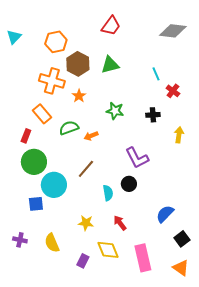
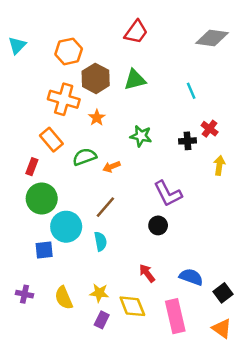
red cross: (173, 91) -> (210, 129), moved
cyan semicircle: (108, 193) -> (100, 241), moved
blue semicircle: (165, 214) -> (191, 277), moved, turned 66
yellow star: (86, 223) -> (99, 293), moved

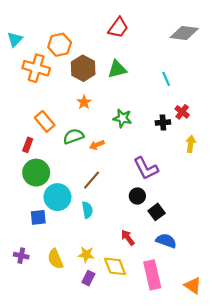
orange cross: (64, 99) -> (36, 68), moved
black square: (223, 293) -> (157, 212), moved

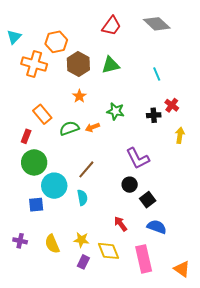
gray diamond: (184, 33) -> (157, 24), moved, turned 36
orange arrow: (97, 145) -> (92, 127), moved

